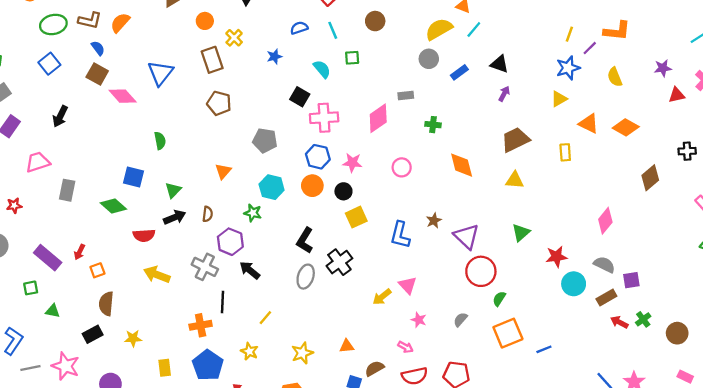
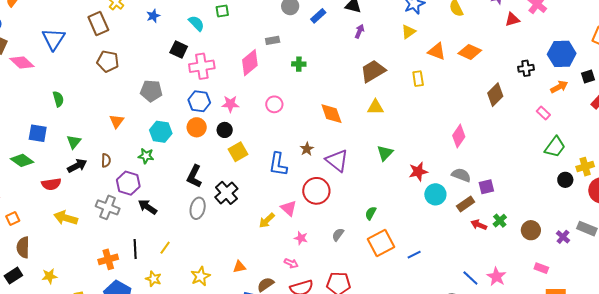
orange diamond: (462, 165) -> (331, 114), moved
red circle: (481, 271) -> (316, 191), moved
black line: (223, 302) -> (135, 249), moved

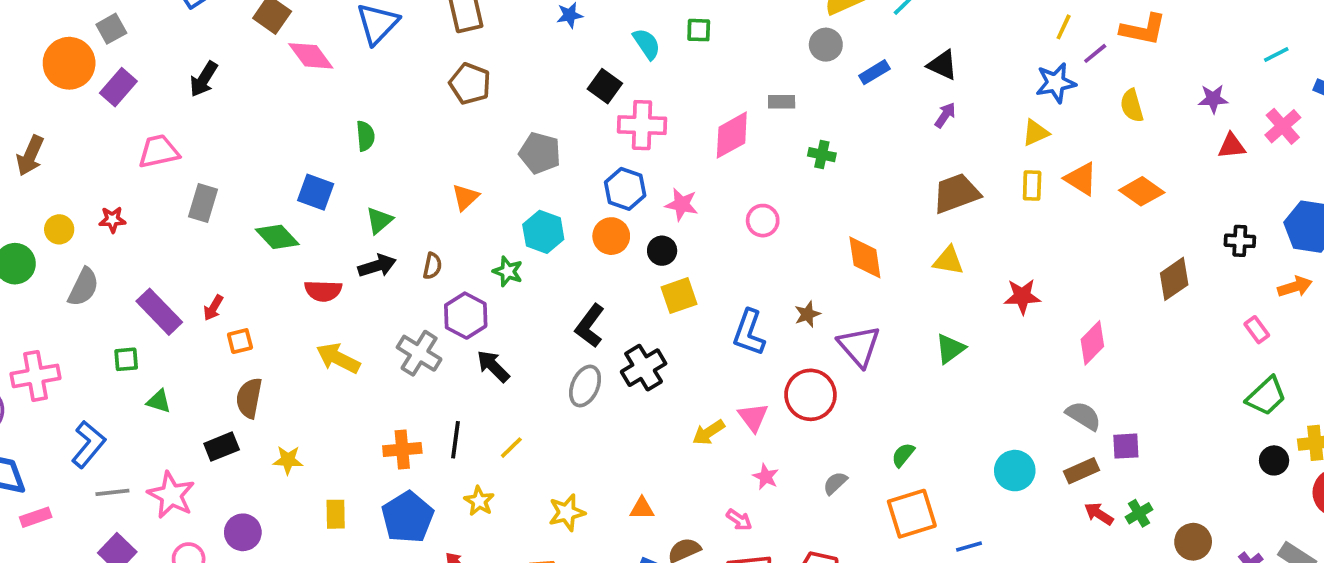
yellow rectangle: (418, 79) -> (1032, 186), moved
red star: (418, 172) -> (1022, 296), moved
cyan circle: (435, 194) -> (1015, 471), moved

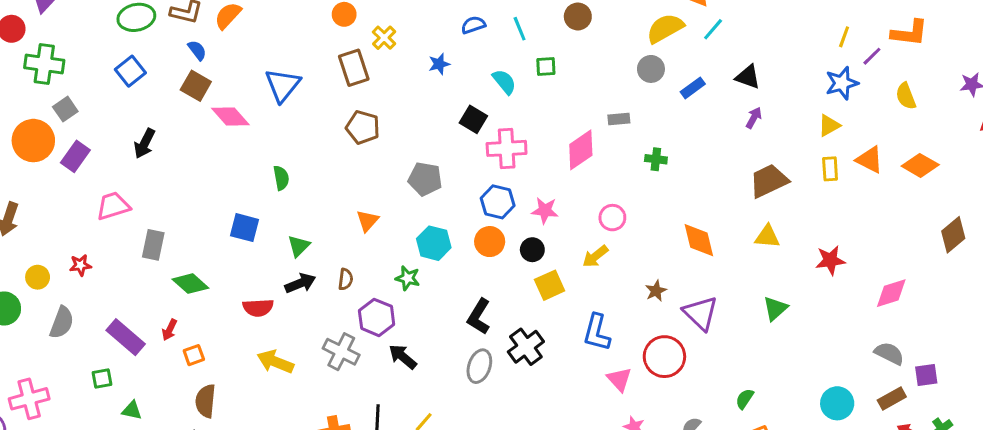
green diamond: (277, 237) -> (190, 284), moved
blue L-shape: (749, 333) -> (597, 332), moved
pink diamond: (1092, 343) -> (891, 293), turned 33
yellow arrow: (709, 432) -> (595, 256), moved

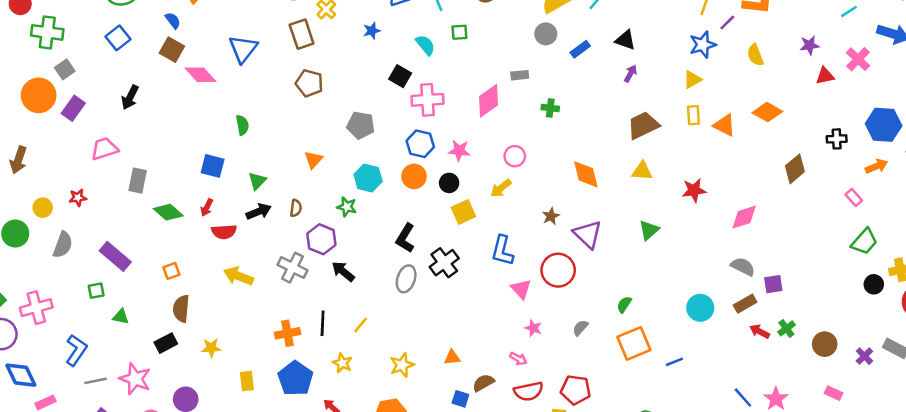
orange triangle: (870, 160) -> (724, 125), moved
red arrow: (170, 330) -> (207, 208), moved

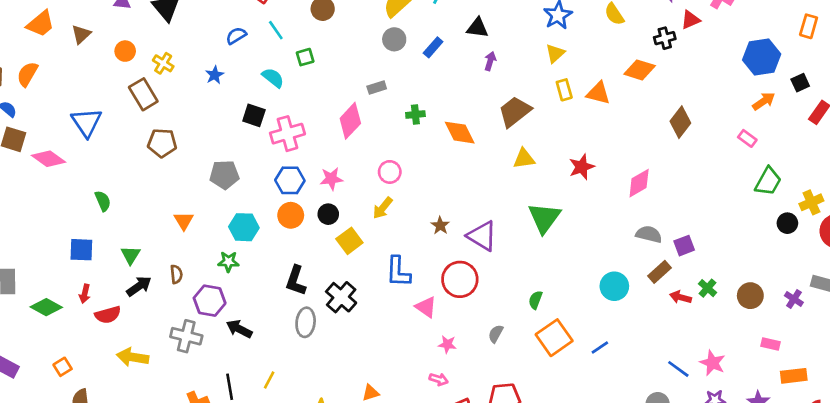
black cross: (837, 139) -> (665, 38), moved
orange diamond: (586, 174) -> (460, 133), moved
green triangle: (649, 230) -> (544, 218), size x1.5

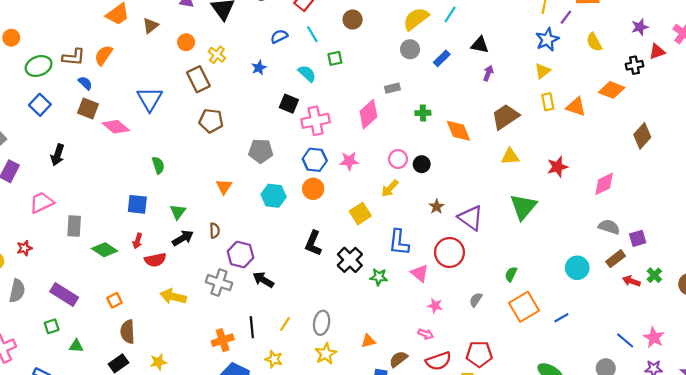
black circle: (328, 214) -> (422, 164), moved
green star: (228, 262) -> (379, 277), moved
gray ellipse: (306, 322) -> (322, 323), moved

